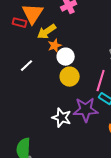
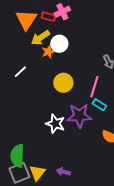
red rectangle: (20, 23) -> (48, 17), moved
white circle: (66, 57) -> (59, 44), moved

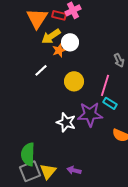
white line: (20, 72) -> (41, 70), moved

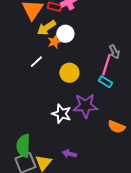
pink line: (105, 85) -> (106, 65), moved
cyan rectangle: (110, 103) -> (105, 82), moved
purple arrow: (74, 170) -> (69, 154), moved

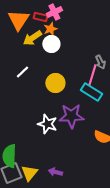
orange star: (54, 42) -> (50, 29), moved
cyan rectangle: (105, 82) -> (91, 92), size x1.5
purple arrow: (69, 154) -> (55, 172), moved

